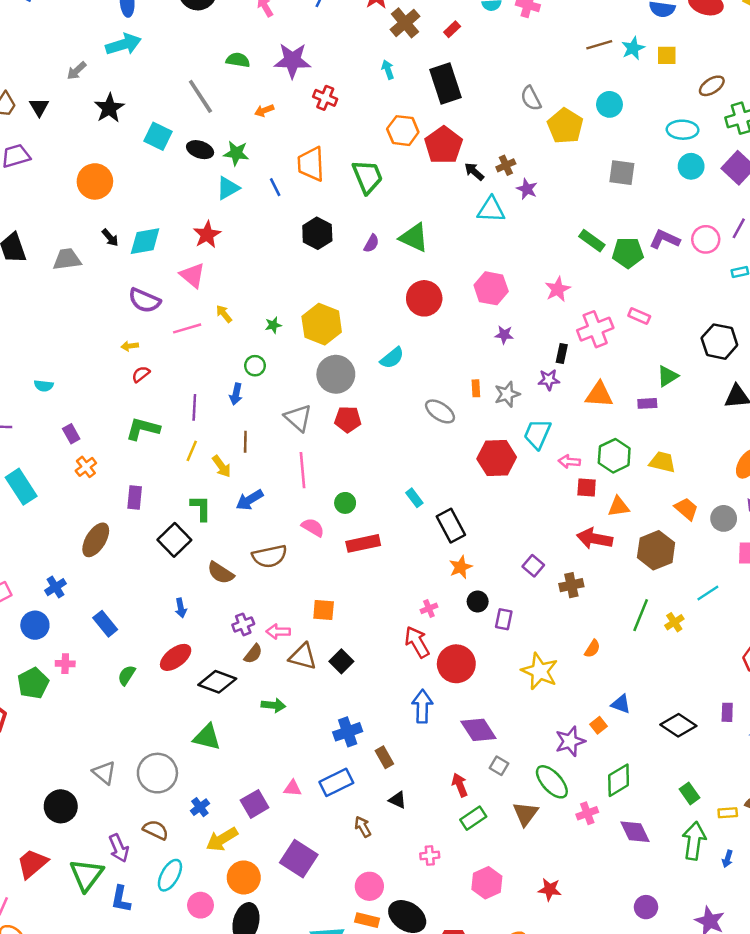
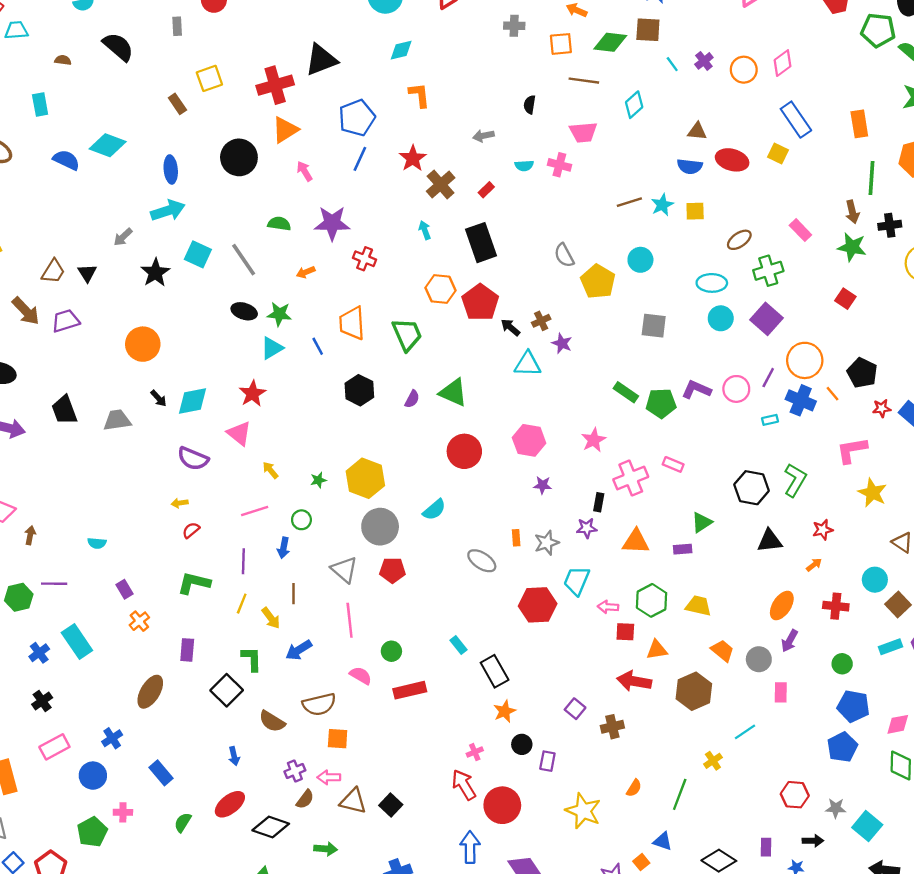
cyan square: (158, 136) -> (198, 254), moved
pink line: (187, 328) -> (255, 511), moved
orange square: (324, 610) -> (338, 739), moved
green line: (641, 615) -> (680, 794), moved

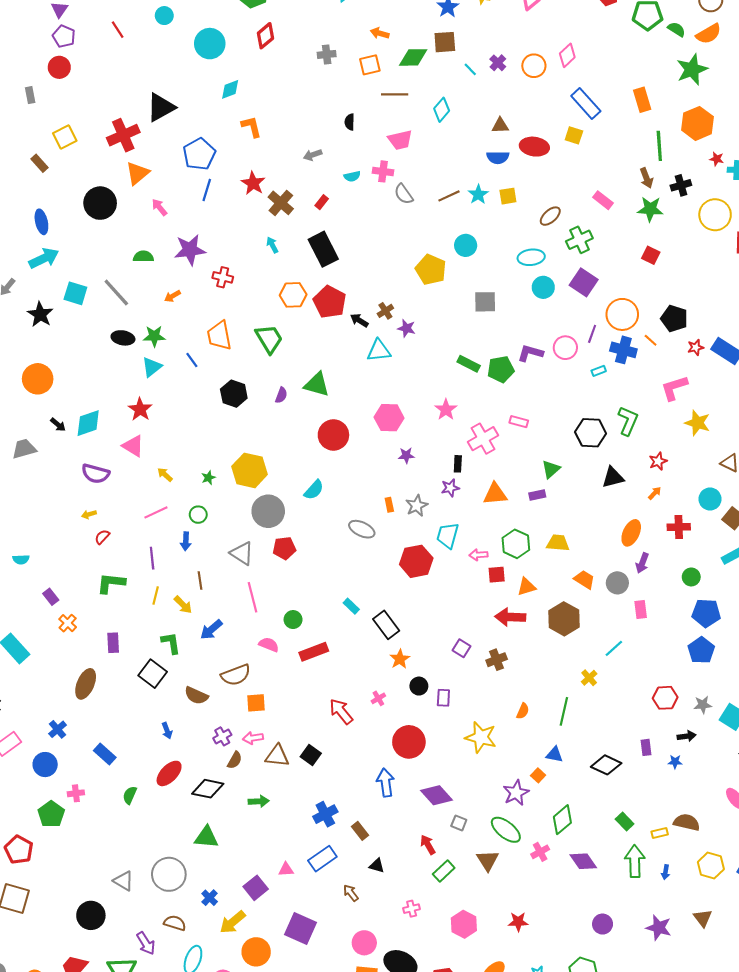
gray semicircle: (564, 255) -> (404, 194), moved
red arrow: (464, 785) -> (341, 711), moved

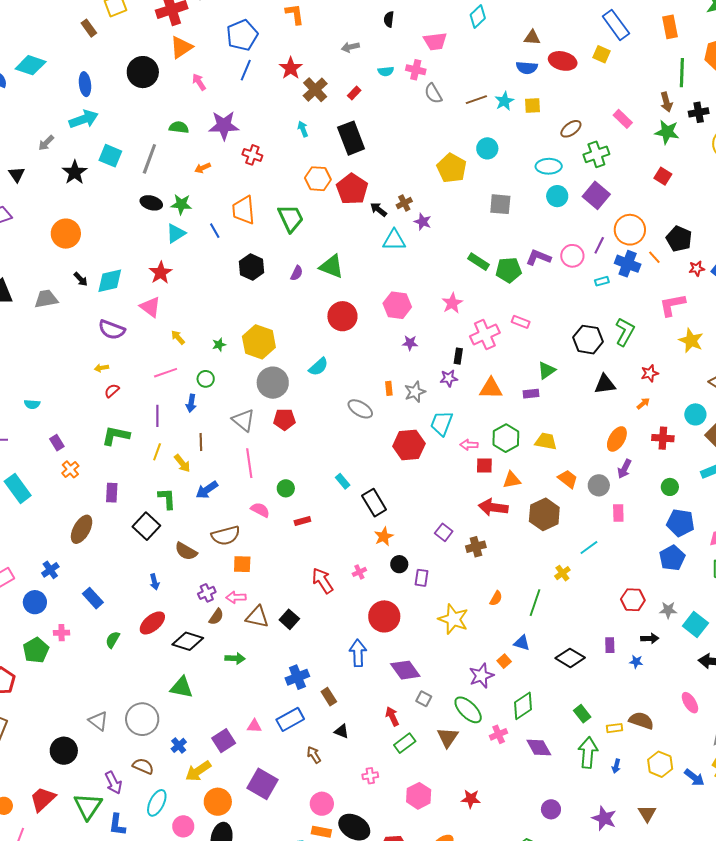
gray line: (116, 292) -> (149, 159), turned 56
red rectangle: (314, 652) -> (302, 521), size x0.6

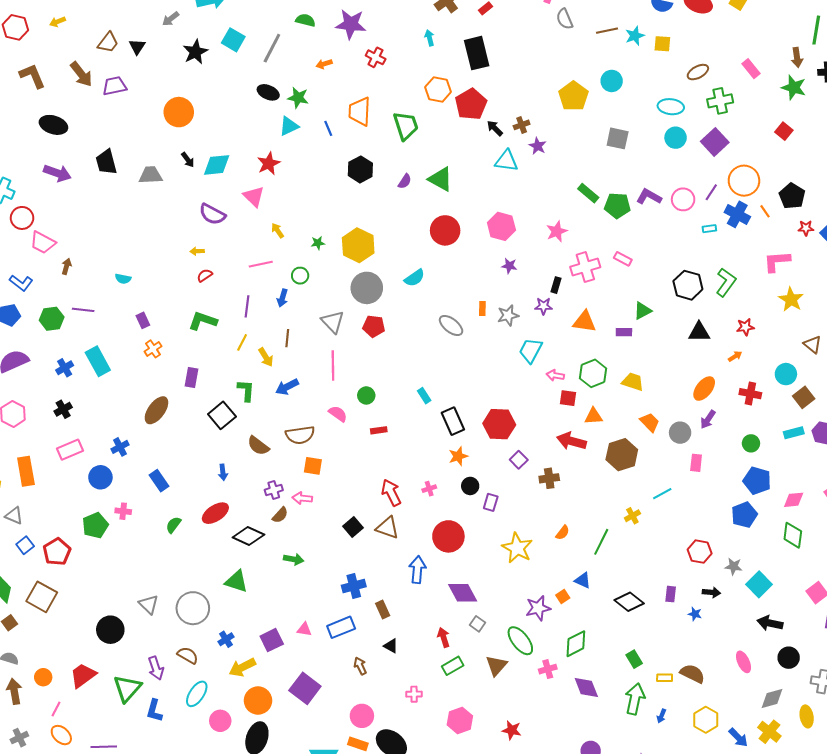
red hexagon: (409, 445) -> (499, 424), moved
brown triangle: (257, 617) -> (387, 528), moved

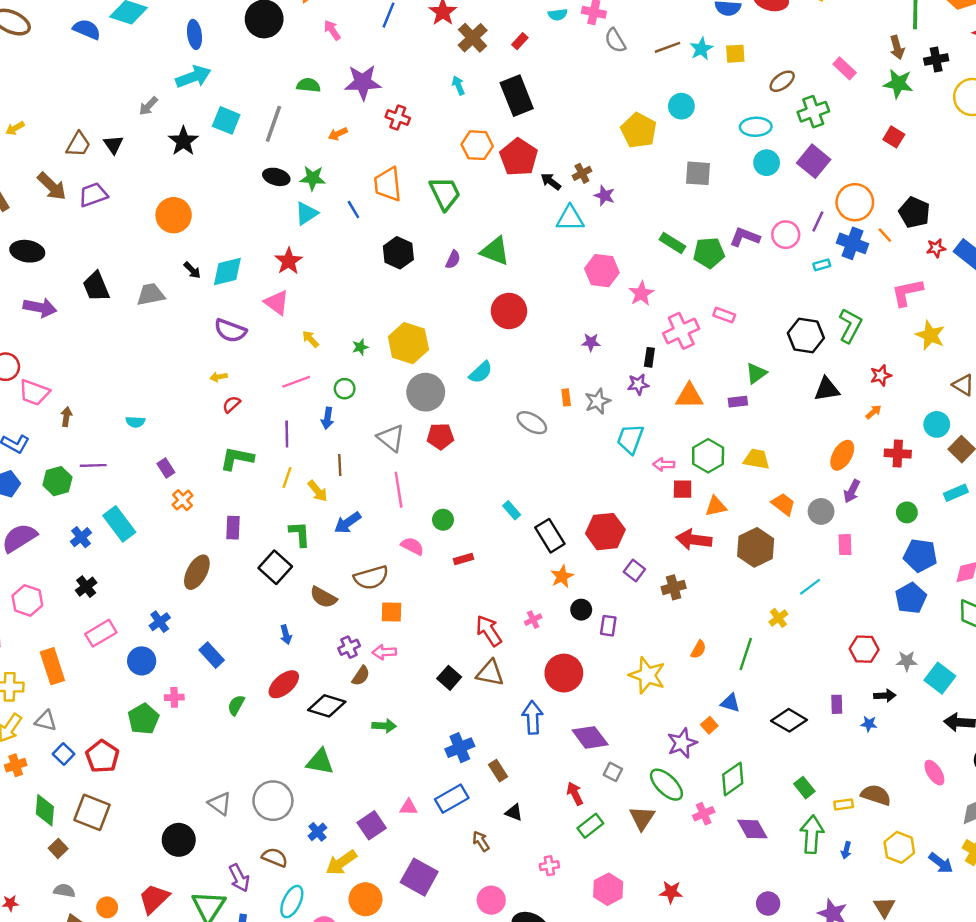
pink hexagon: (501, 226) -> (602, 271), moved

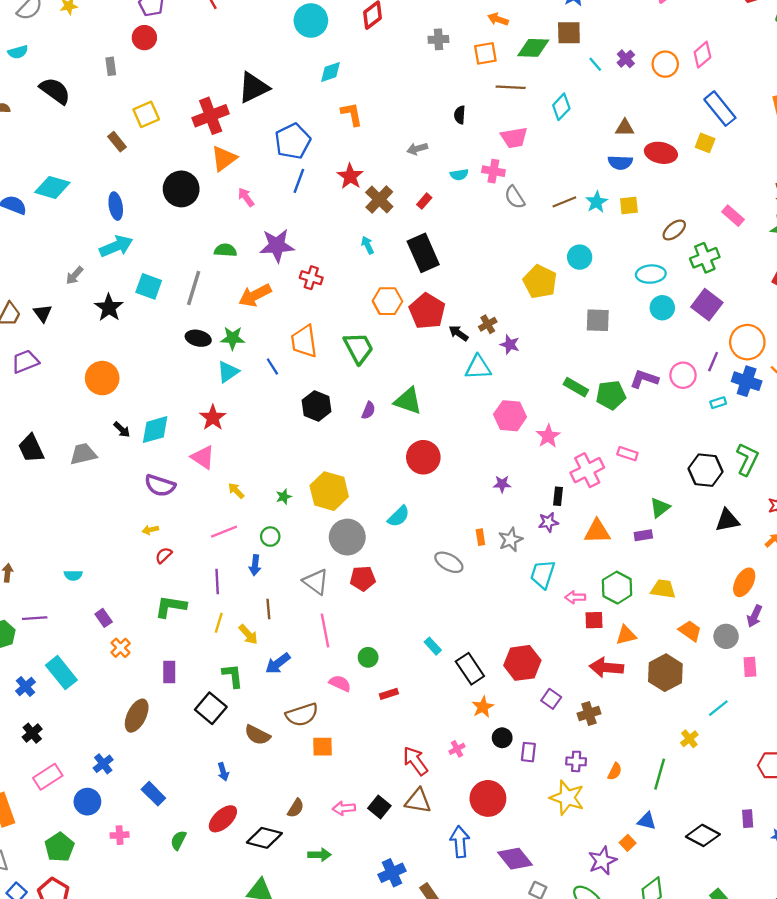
orange arrow: (338, 134) -> (255, 295), size x1.8
purple cross: (349, 647) -> (576, 761), moved, turned 30
pink arrow: (384, 652) -> (344, 808), moved
green pentagon: (143, 719) -> (60, 847), moved

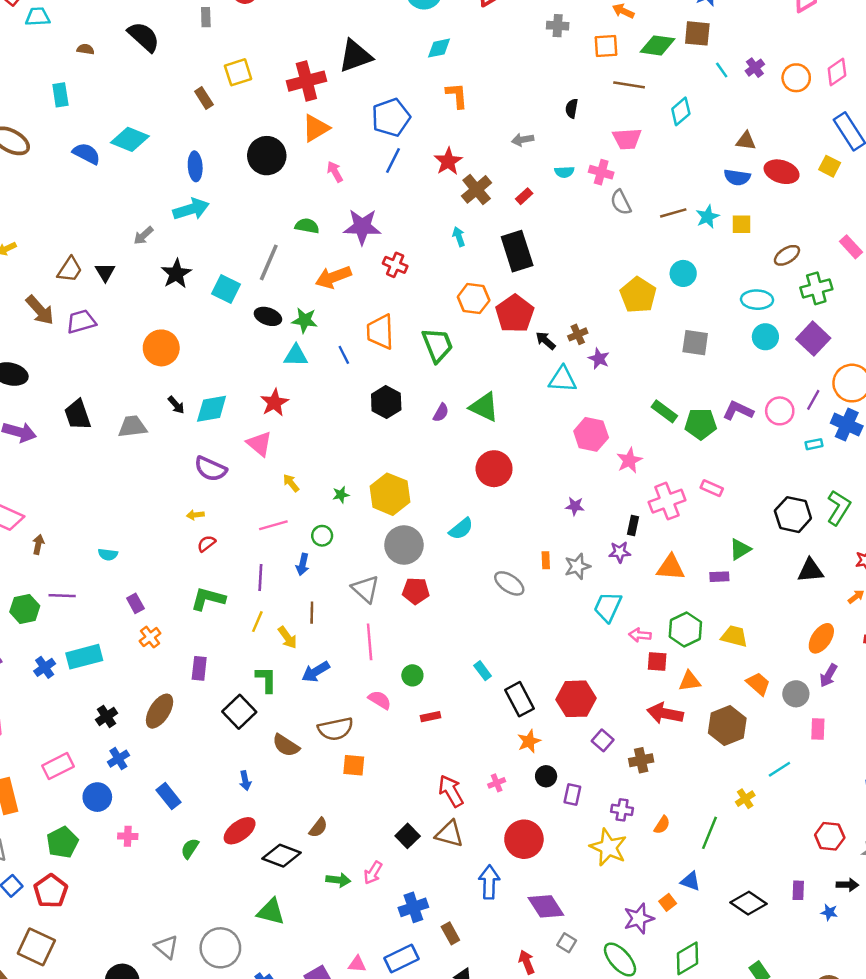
cyan square: (149, 286) -> (226, 289), moved
cyan triangle: (228, 372) -> (296, 356), turned 30
cyan rectangle: (61, 673) -> (84, 657), turned -72
black cross: (32, 733) -> (107, 716), moved
pink arrow: (344, 808) -> (373, 873), moved, turned -60

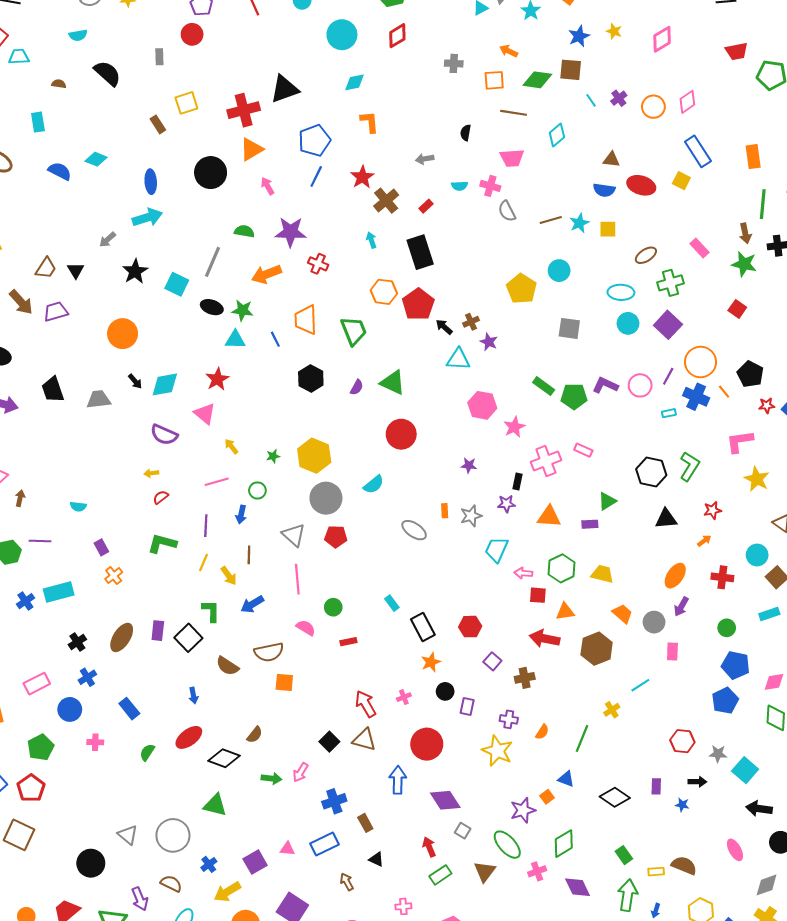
cyan diamond: (130, 139) -> (96, 159), size x0.7
purple rectangle: (199, 668) -> (158, 631), moved
red hexagon: (576, 699) -> (470, 627), size x0.7

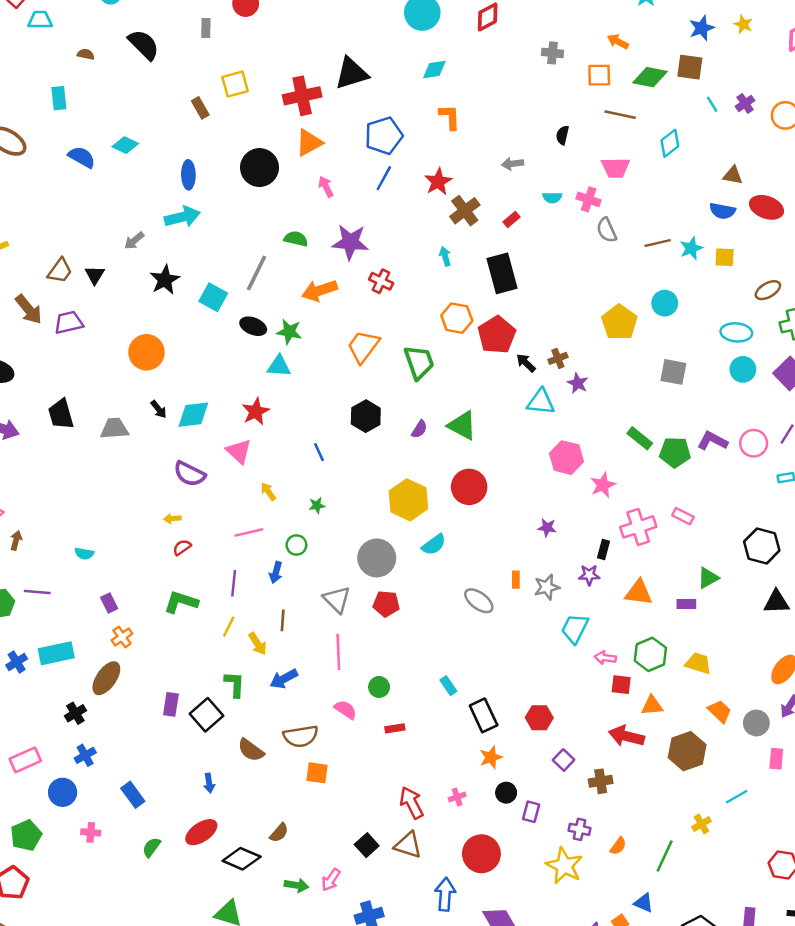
orange trapezoid: (306, 320) -> (363, 347), turned 36
blue line: (275, 339) -> (319, 452), moved
yellow hexagon: (314, 456) -> (408, 500), moved
brown ellipse: (122, 637) -> (106, 678), moved

